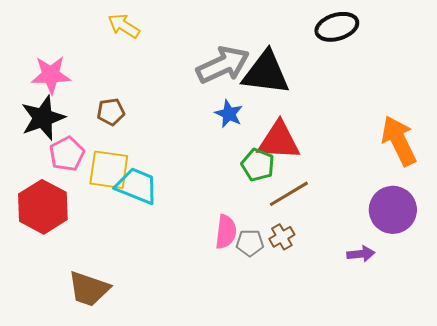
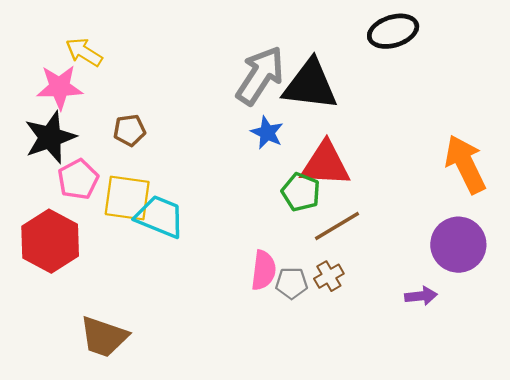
yellow arrow: (124, 26) -> (84, 52), moved
gray arrow: (223, 65) -> (260, 76), turned -32

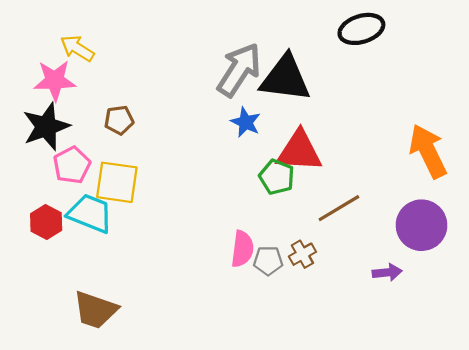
cyan trapezoid: (160, 217) -> (90, 213), moved
brown line: (337, 226) -> (339, 208), moved
red hexagon: (50, 241) -> (46, 222), size x0.6

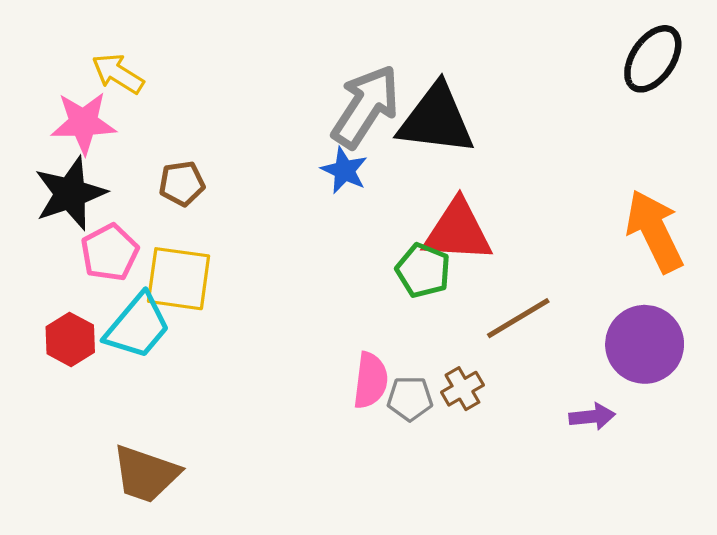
black ellipse: (361, 29) -> (653, 59), moved, turned -39
blue star: (246, 122) -> (344, 170), moved
cyan trapezoid: (90, 213) -> (138, 326), turned 108

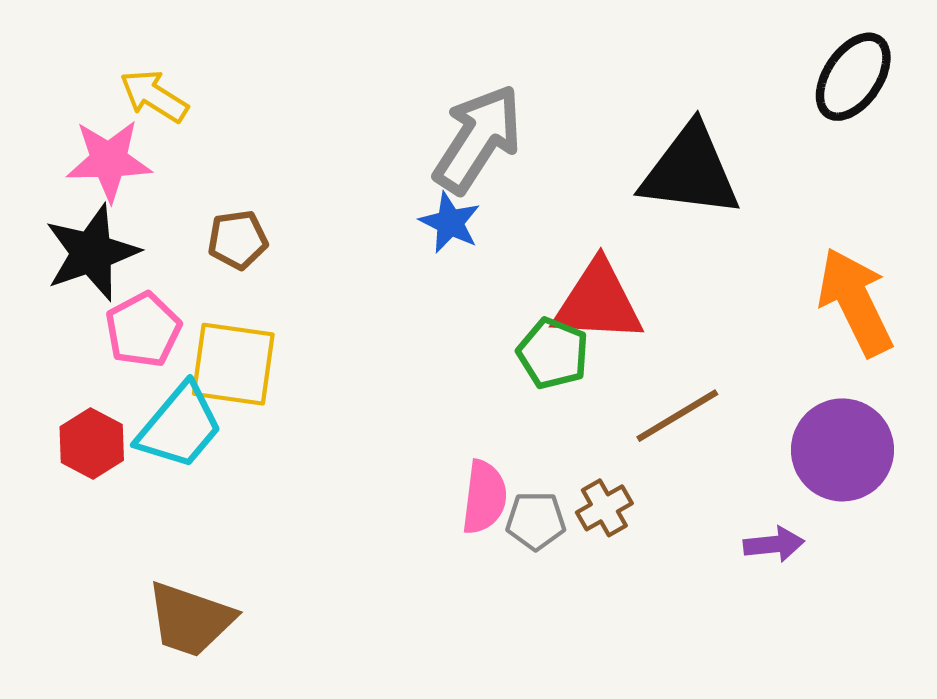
black triangle: (436, 120) -> (690, 171), moved

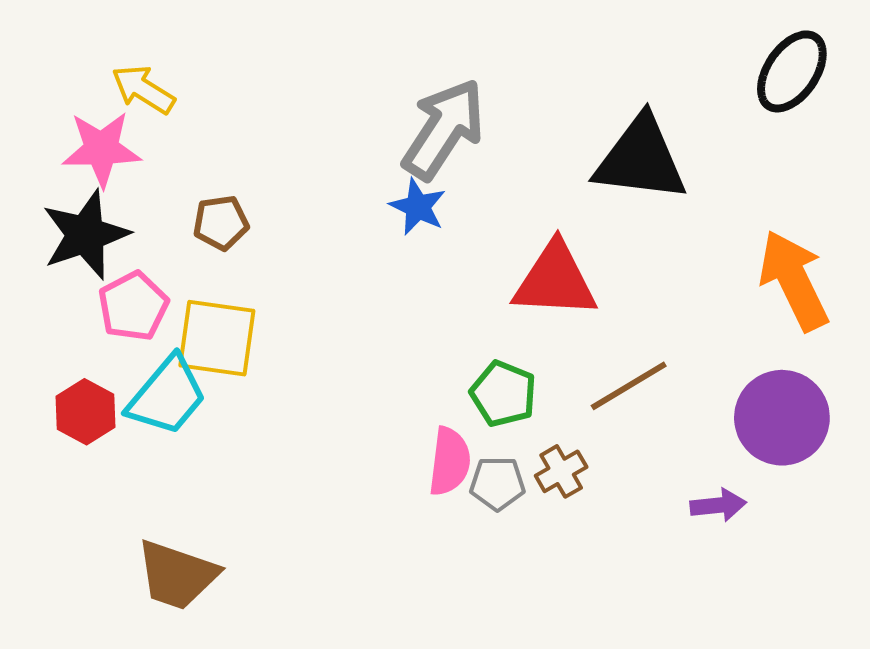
green pentagon: (553, 353) -> (503, 394), moved

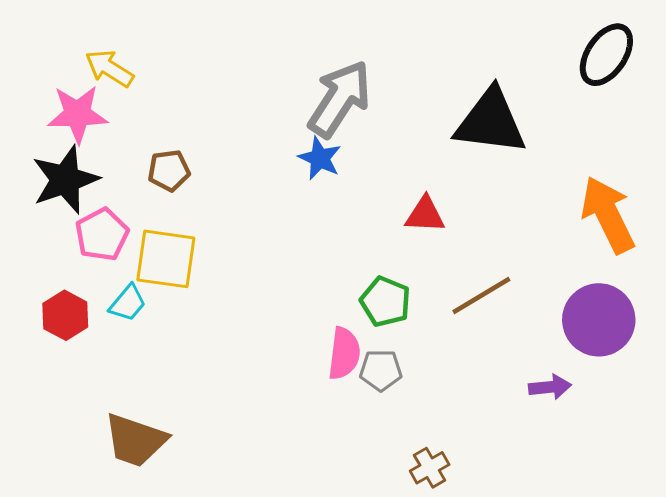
red triangle: (555, 280) -> (425, 215), size x0.6
cyan trapezoid: (167, 396) -> (128, 303), size x0.6
brown cross: (561, 471) -> (430, 468), moved

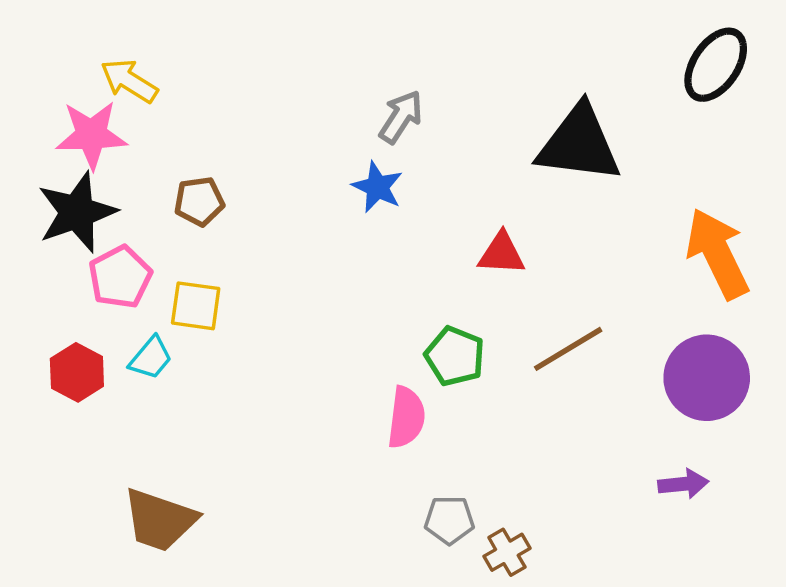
gray arrow: (340, 99) -> (401, 117), size x0.6
yellow square: (166, 259) -> (196, 306), size x0.7
gray pentagon: (381, 370) -> (449, 520), moved
purple arrow: (550, 387) -> (683, 484), moved

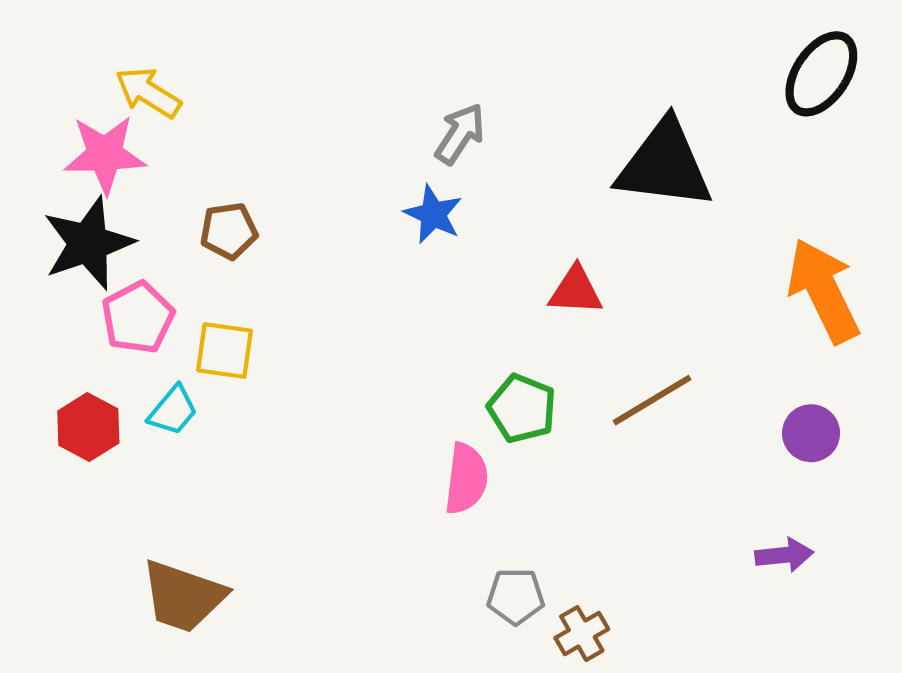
purple circle: (707, 378) -> (811, 433), size x0.6

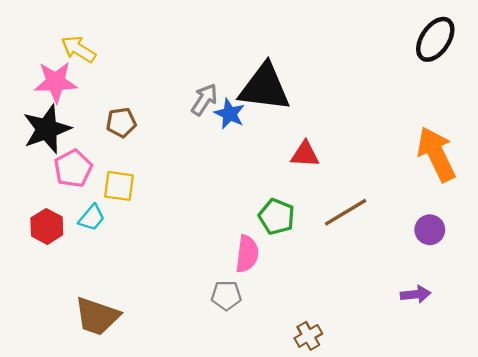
gray arrow: (460, 134) -> (204, 100), moved
black triangle: (664, 165) -> (265, 87), moved
gray pentagon: (516, 596) -> (226, 295), moved

